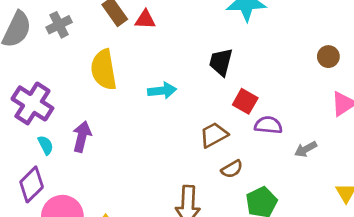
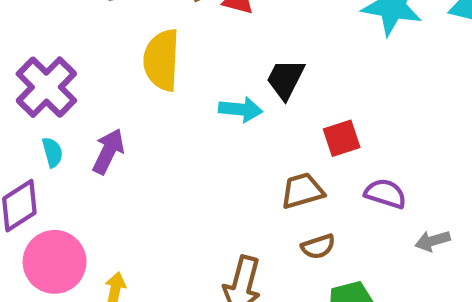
black trapezoid: (221, 62) -> (285, 79), moved
red square: (245, 101) -> (342, 138), moved, turned 30

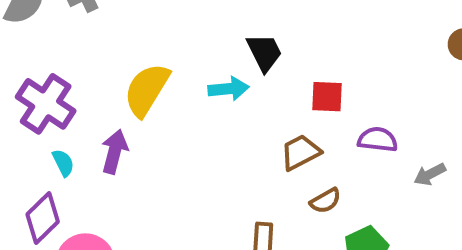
yellow semicircle: (162, 60) -> (147, 90), moved, turned 40
black trapezoid: (285, 79) -> (264, 53), turned 138
red square: (342, 138) -> (327, 97), turned 32

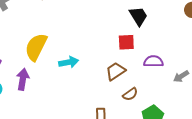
black trapezoid: (264, 53) -> (138, 16), moved
cyan arrow: (229, 89) -> (69, 62), moved

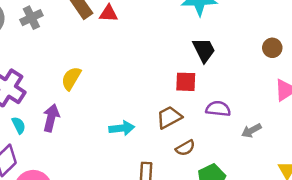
yellow semicircle: (36, 47) -> (71, 78), size x0.7
cyan arrow: (69, 62) -> (122, 128), moved

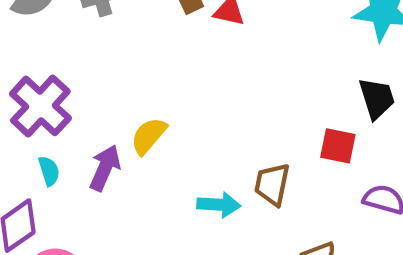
yellow semicircle: (71, 78) -> (149, 136), moved
brown trapezoid: (169, 117) -> (272, 184), moved, turned -60

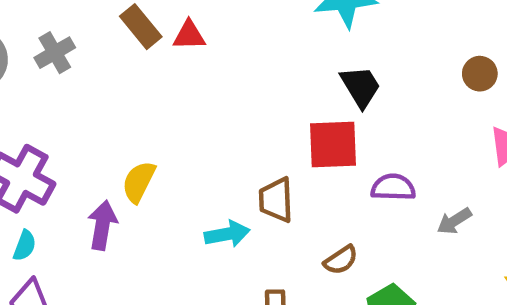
red square: (338, 146) -> (333, 144), size x1.4
cyan semicircle: (49, 171) -> (25, 246), moved, turned 52

